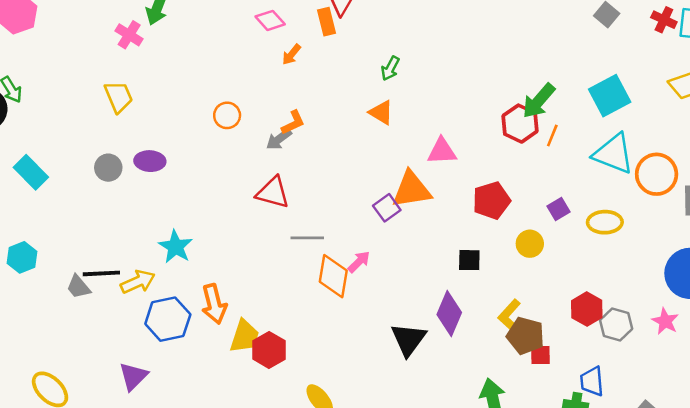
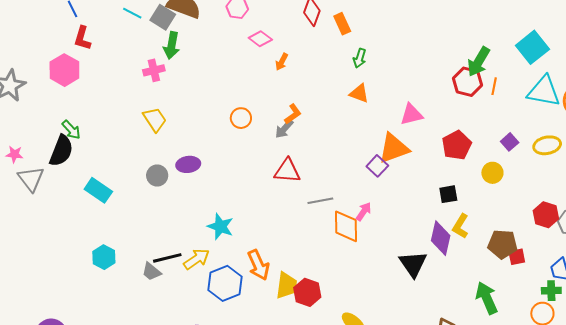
orange rectangle: (326, 22) -> (342, 24), moved
pink cross: (129, 35) -> (154, 70), turned -35
yellow L-shape: (509, 315) -> (461, 226), moved

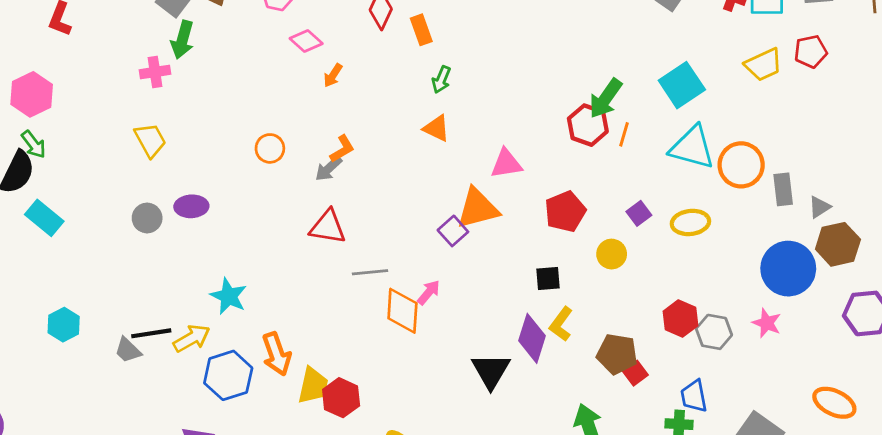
pink hexagon: (64, 70) -> (32, 94), moved
cyan rectangle: (98, 190) -> (44, 218), moved
red square: (517, 257) -> (635, 373), turned -30

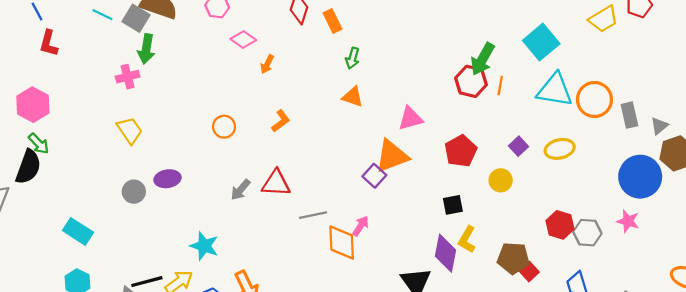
gray arrow: (328, 169) -> (240, 190), moved
cyan rectangle: (44, 218) -> (78, 231), moved

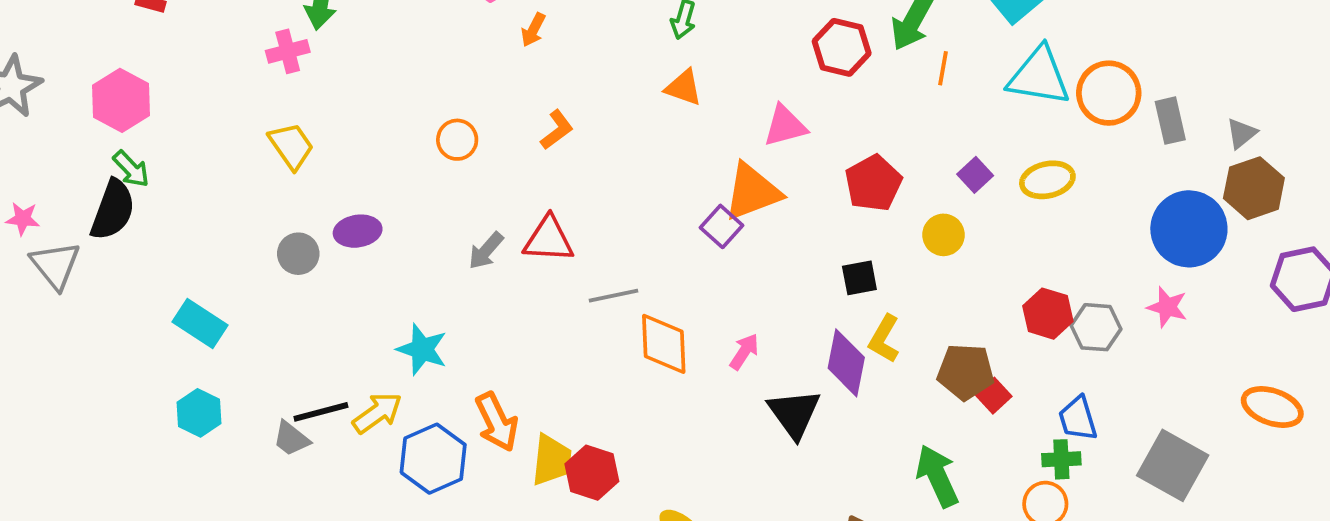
red hexagon: (471, 81) -> (842, 47), moved
gray triangle: (659, 126) -> (1242, 133), moved
pink arrow: (361, 226) -> (744, 352), moved

